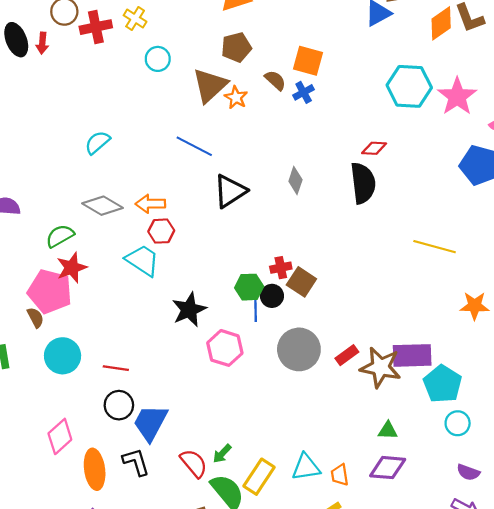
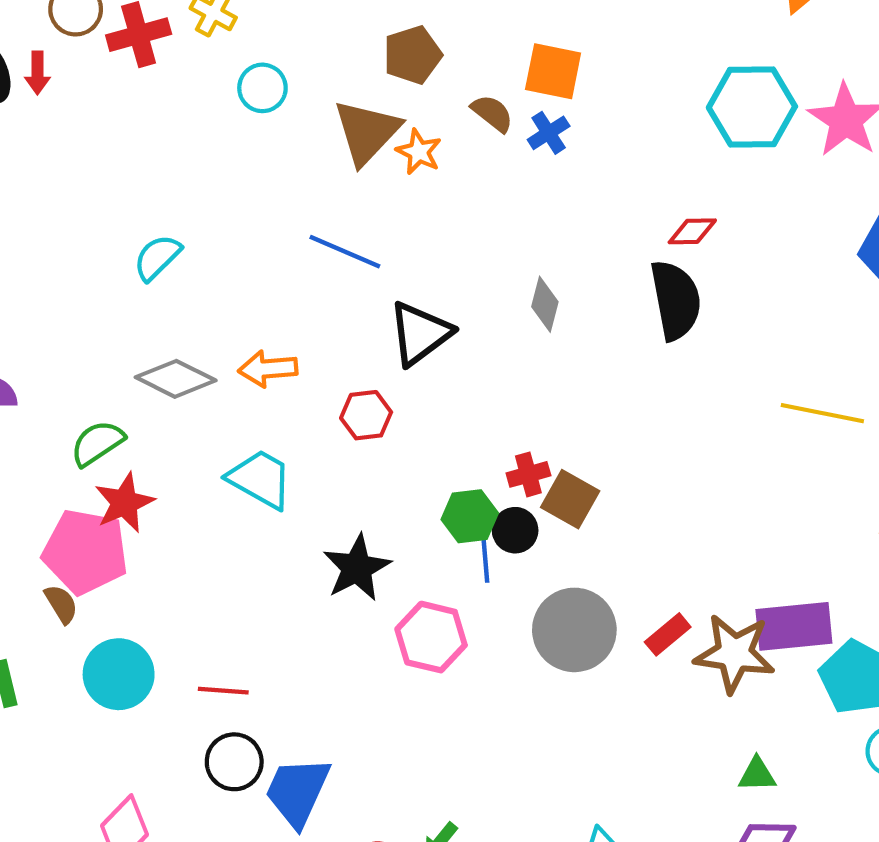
red hexagon: (161, 231) -> (366, 415), moved

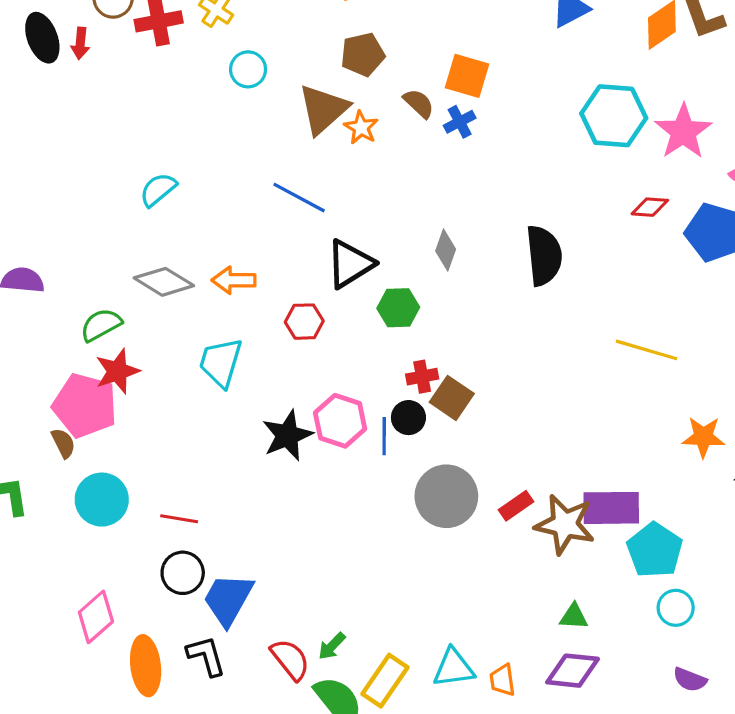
red diamond: (692, 231) -> (650, 207), moved
cyan trapezoid: (260, 479) -> (221, 362), turned -108
green hexagon: (470, 516) -> (398, 308), moved
pink hexagon: (431, 637) -> (340, 421), moved

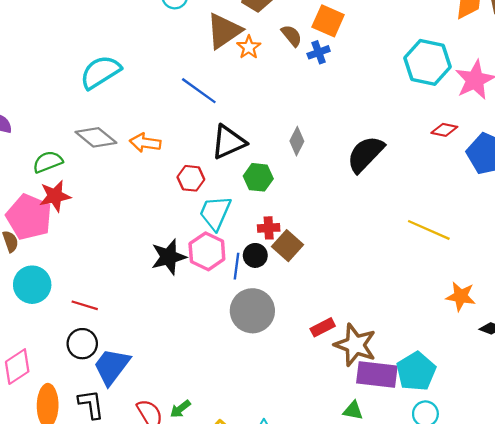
cyan semicircle: (158, 190) -> (100, 72), size x1.5
black semicircle: (544, 256) -> (365, 154), turned -138
cyan trapezoid: (221, 362) -> (215, 213), moved
gray circle: (446, 496) -> (252, 311), moved
purple rectangle: (611, 508) -> (377, 374), moved

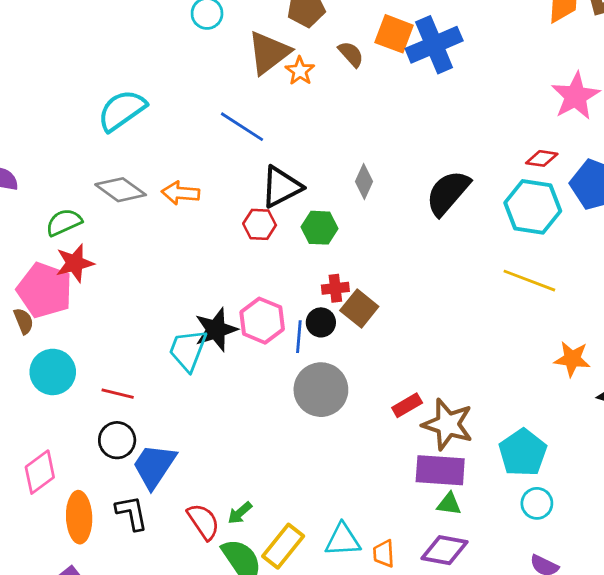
blue cross: (319, 52) -> (434, 45), moved, size x2.0
cyan hexagon: (427, 62) -> (533, 207), moved
red hexagon: (191, 178) -> (260, 224), moved
cyan trapezoid: (215, 213) -> (188, 350), moved
purple rectangle: (377, 374) -> (440, 470), moved

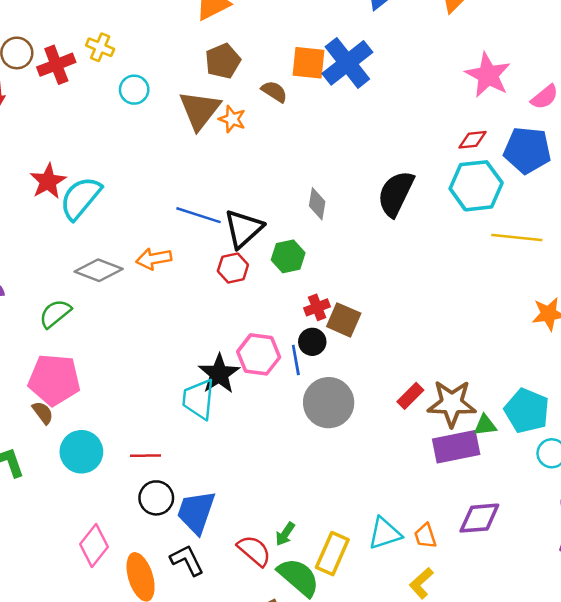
blue line: (242, 127) -> (199, 215), moved
red star: (75, 263) -> (48, 181), moved
yellow line: (529, 281) -> (517, 237), moved
green triangle: (449, 504) -> (485, 425), moved

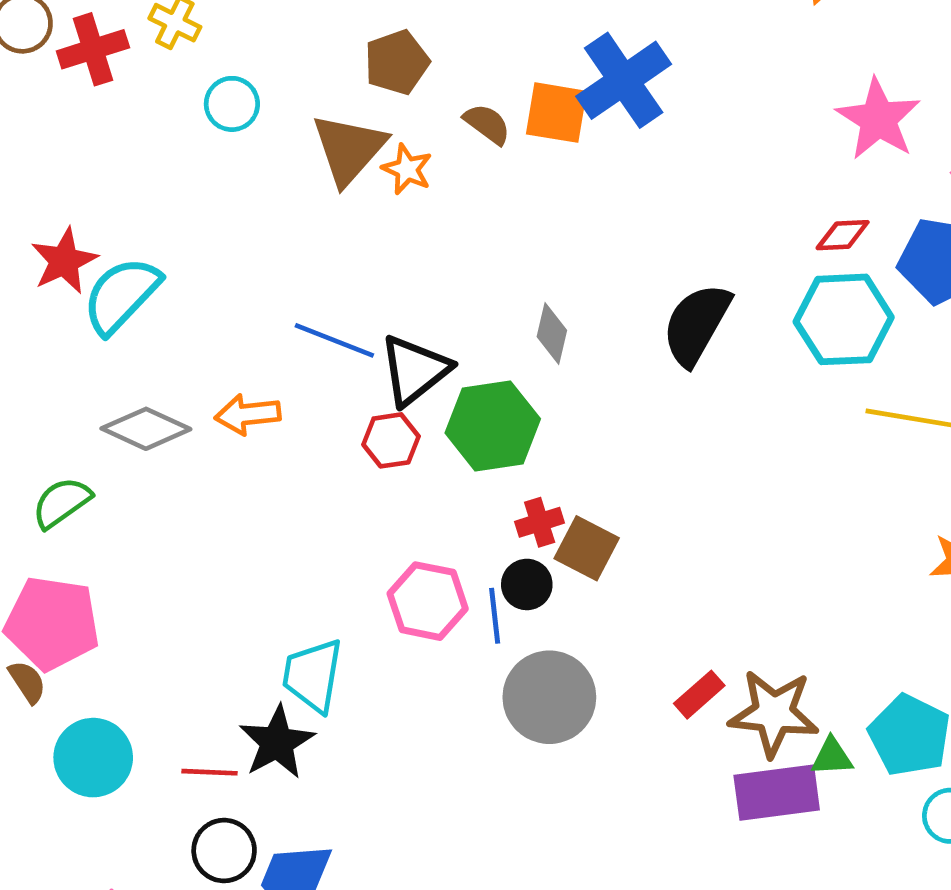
orange square: (308, 63) -> (556, 113), moved
green hexagon: (288, 256) -> (493, 426), size x1.5
black star: (219, 374) -> (277, 742), moved

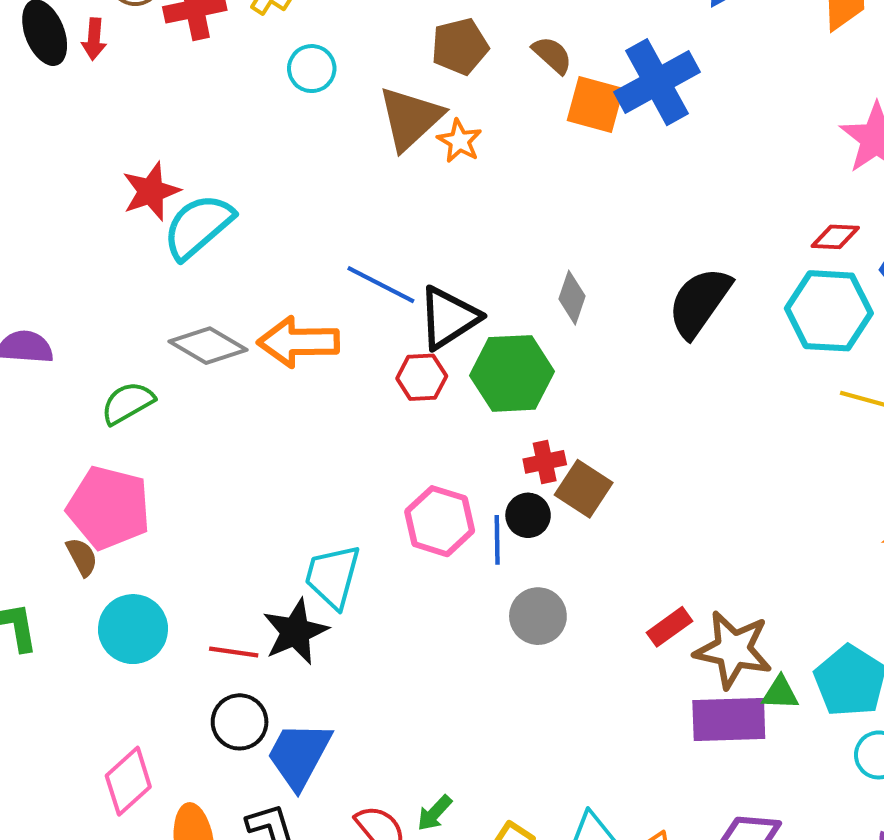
brown semicircle: (487, 124) -> (552, 55), moved
orange arrow: (248, 414) -> (298, 342), size x1.4
gray circle: (549, 697) -> (538, 616), size x0.7

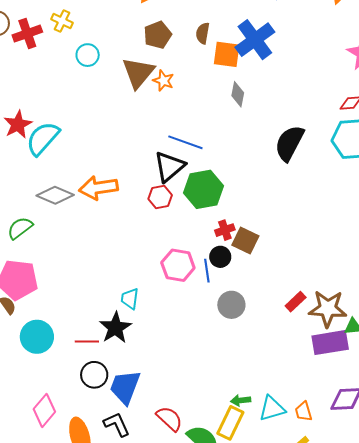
brown semicircle: (552, 55) -> (203, 33), turned -115
blue line: (381, 285) -> (185, 142), moved
gray diamond: (572, 298) -> (238, 94), moved
cyan trapezoid: (333, 576) -> (130, 299), size x0.7
green arrow: (435, 813) -> (241, 400), moved, turned 48

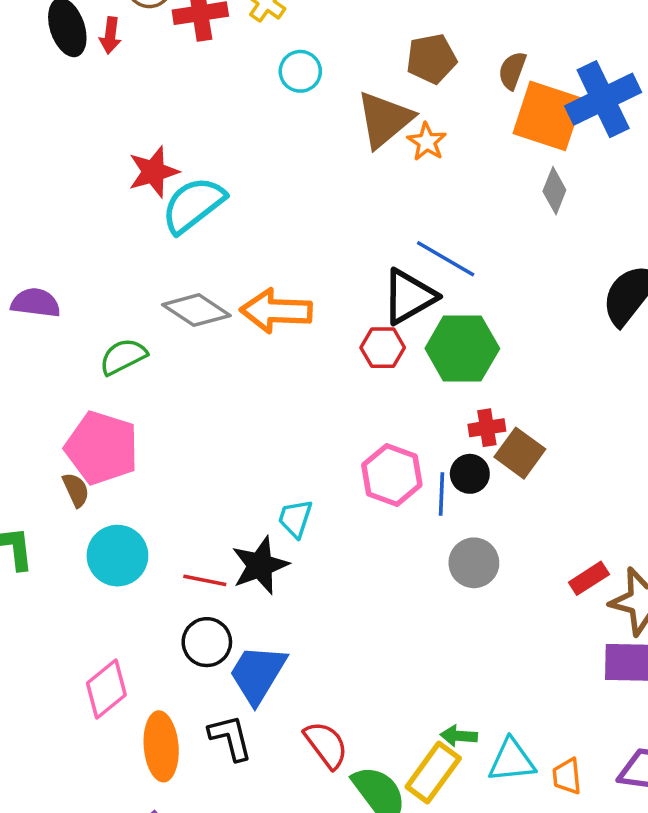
orange square: (227, 54) -> (548, 116), size x1.4

